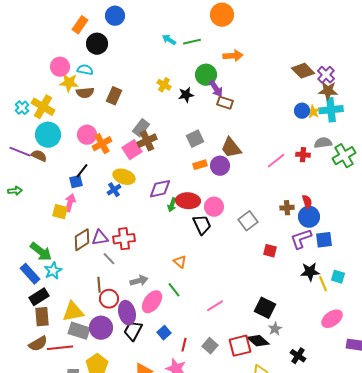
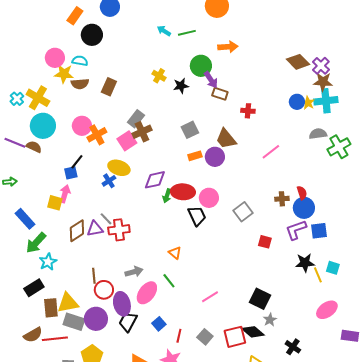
red cross: (303, 155) -> (248, 111), moved
green arrow: (41, 252) -> (36, 243), turned 95
gray line: (109, 259) -> (106, 219), moved
blue rectangle: (30, 274) -> (25, 219), moved
brown rectangle: (42, 317) -> (51, 308), moved

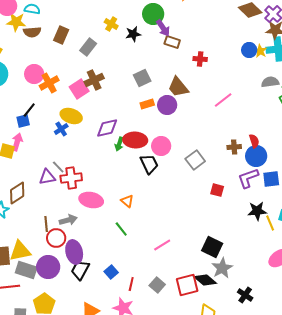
gray rectangle: (136, 119) -> (88, 47), moved
brown diamond: (77, 231) -> (17, 193), moved
gray arrow: (134, 272) -> (68, 220), moved
pink ellipse: (147, 293) -> (91, 200), moved, turned 65
gray star: (270, 320) -> (222, 268), size x1.5

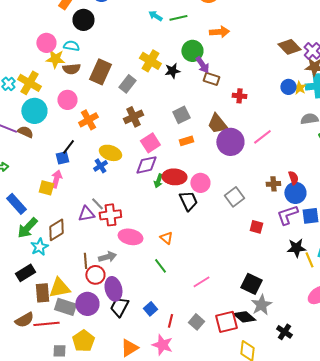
yellow cross: (111, 24) -> (150, 61), size x1.5
brown rectangle: (61, 35) -> (100, 72), size x1.4
pink circle: (34, 74) -> (67, 100), moved
pink square: (79, 89) -> (150, 143), moved
purple circle: (167, 105) -> (230, 142), moved, size x1.4

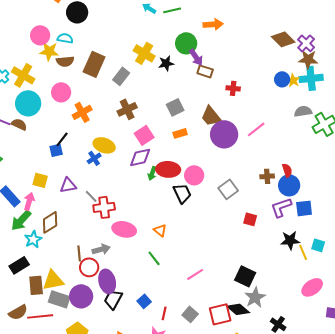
pink arrow: (56, 179) -> (29, 201), moved
purple triangle: (86, 214) -> (68, 185), moved

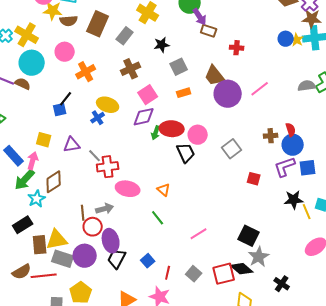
black star: (166, 63) -> (162, 45), moved
gray semicircle: (303, 111) -> (307, 86), moved

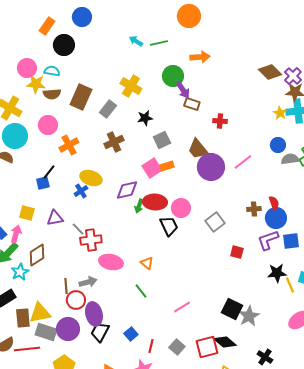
blue circle: (286, 39) -> (278, 145), moved
pink square: (148, 95) -> (152, 168), moved
gray star: (259, 257) -> (249, 316), moved

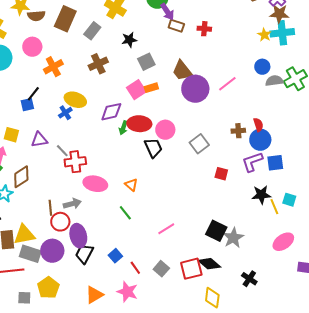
red cross: (220, 121) -> (204, 29), moved
red line: (151, 346) -> (135, 268), turned -48

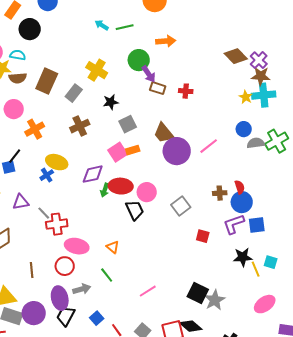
gray arrow: (72, 204) -> (82, 289), moved
red circle: (60, 222) -> (65, 266), moved

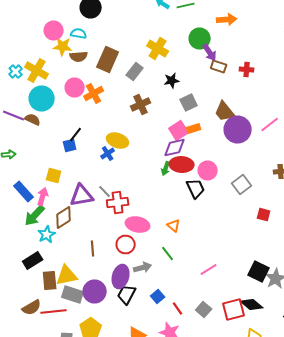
orange cross: (35, 129) -> (94, 94), moved
purple diamond: (93, 174) -> (175, 148), moved
purple triangle: (21, 202) -> (82, 196), moved, size x1.4
purple ellipse: (60, 298) -> (121, 276), turned 30

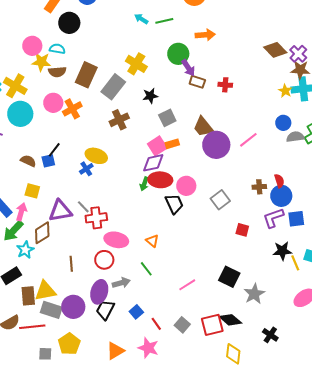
gray rectangle: (135, 72) -> (113, 87), size x1.4
brown semicircle: (33, 120) -> (28, 161), moved
black square: (259, 272) -> (229, 277), moved

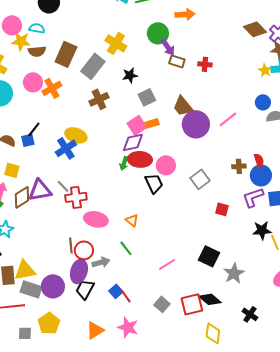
blue cross: (86, 169) -> (66, 148), size x1.5
brown diamond: (42, 233) -> (22, 197), moved
red circle: (104, 260) -> (84, 250), moved
brown line: (71, 264) -> (71, 245), moved
red line: (156, 324) -> (126, 296), moved

